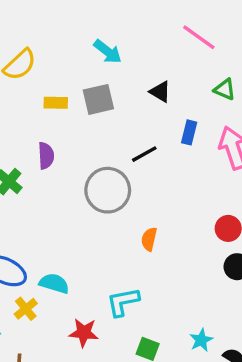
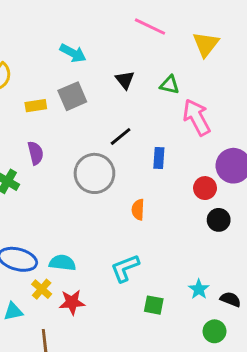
green triangle: (225, 89) -> (170, 85), moved
black triangle: (160, 92) -> (125, 80), turned 30
blue rectangle: (189, 132) -> (159, 158), moved
red star: (84, 333) -> (72, 302), moved

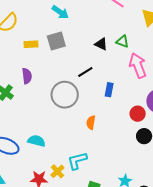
black triangle: (125, 80) -> (101, 44), moved, turned -32
cyan semicircle: (62, 263) -> (36, 141), moved
yellow cross: (42, 289) -> (57, 171), moved

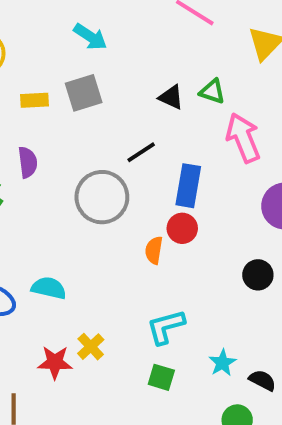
blue rectangle: (109, 90) -> (188, 186), size x1.5
red circle: (138, 114) -> (182, 228), moved
cyan L-shape: (77, 161) -> (166, 327), moved

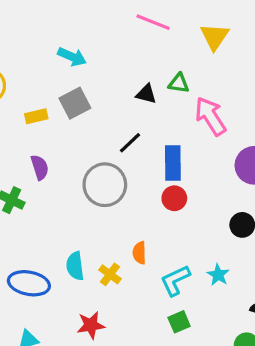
orange semicircle: (154, 250) -> (139, 253), moved
cyan semicircle: (49, 288) -> (75, 266), turned -100
yellow cross: (91, 347) -> (110, 274), moved
cyan star: (222, 363) -> (218, 275), moved
green square: (161, 377) -> (179, 322), turned -30

